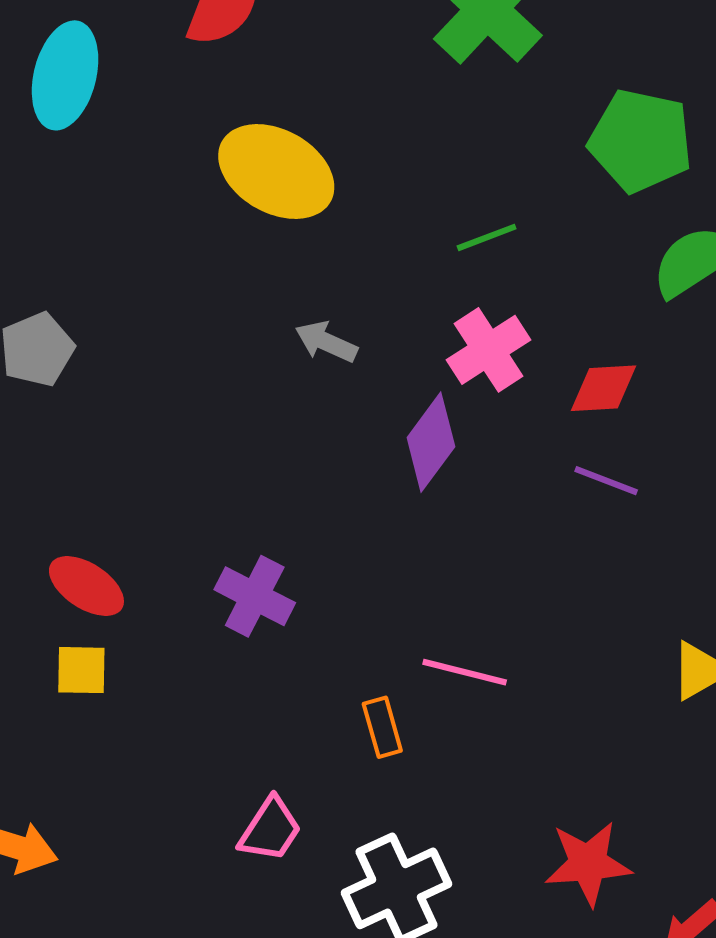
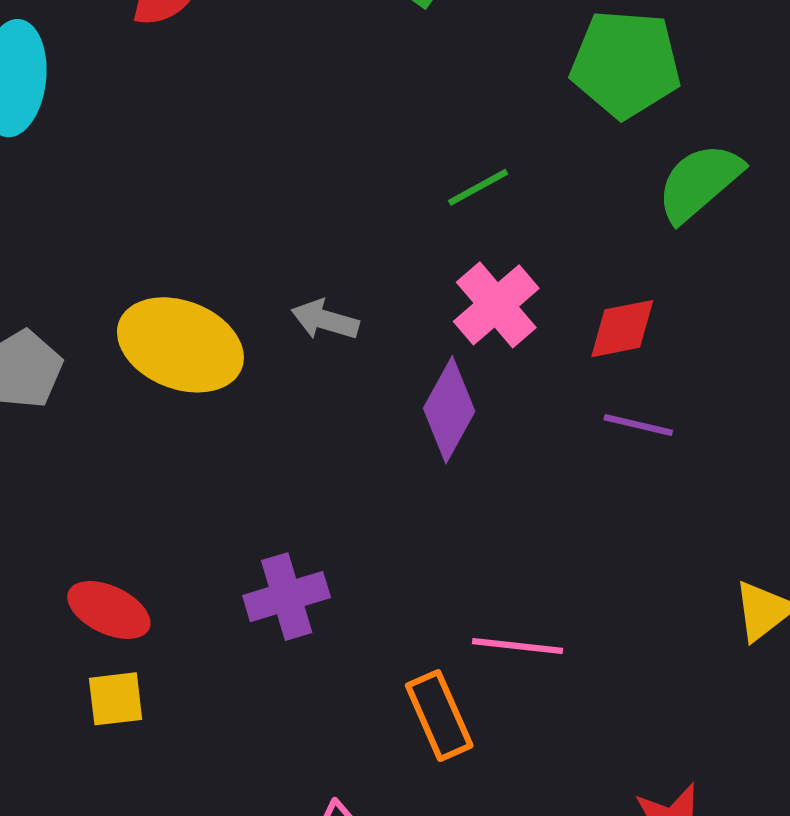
yellow ellipse: (276, 172) -> (180, 345), moved
purple cross: (255, 596) -> (287, 597), turned -36
orange rectangle: (382, 727) -> (439, 716), size x1.4

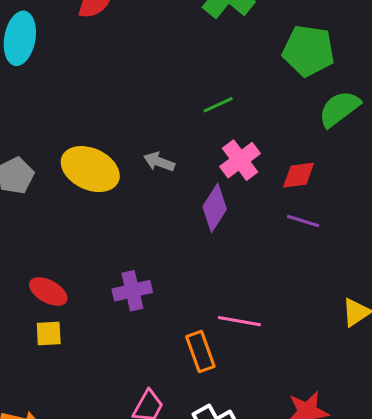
green line: (478, 187) -> (218, 105), moved

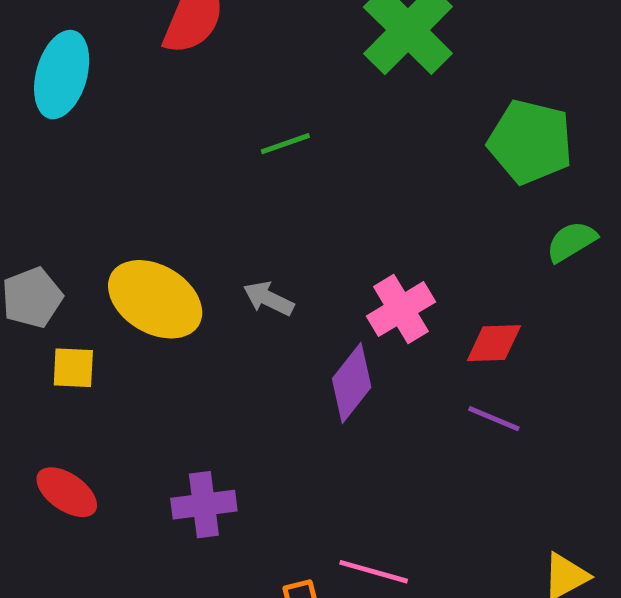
green line: (218, 105) -> (285, 144), moved
green semicircle: (339, 109) -> (571, 241), size x0.7
yellow square: (49, 334) -> (73, 368), moved

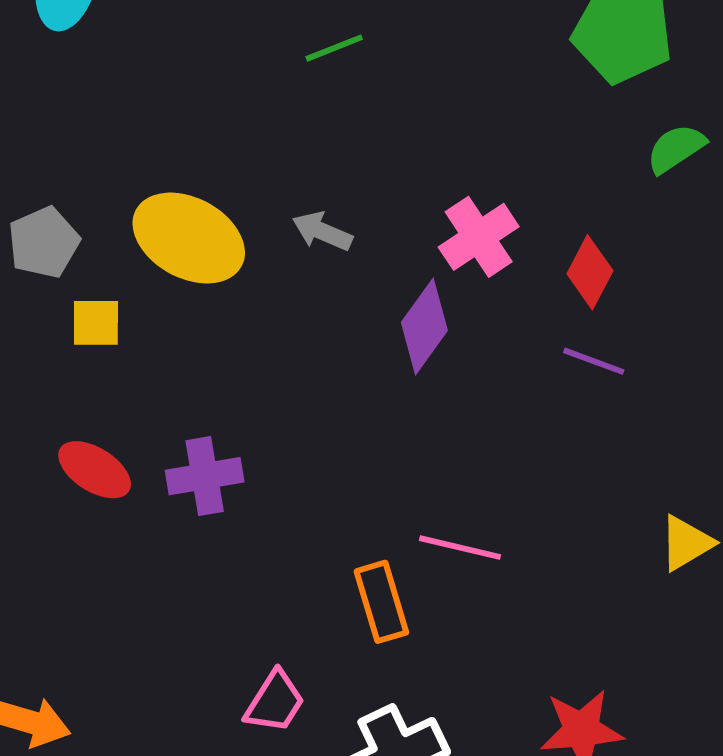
red diamond: (494, 343) -> (590, 272), turned -58
purple cross: (204, 505) -> (205, 476), moved

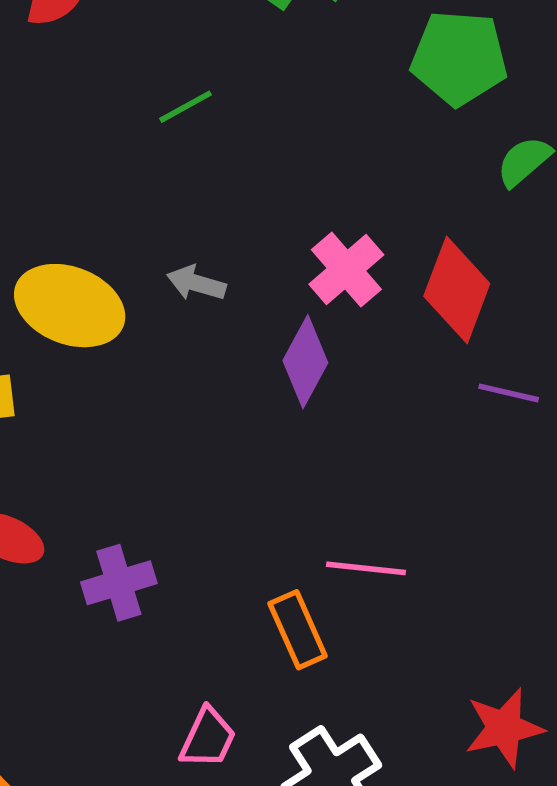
red diamond: (590, 272) -> (457, 290), size x1.5
purple line: (594, 361) -> (509, 393), moved
purple cross: (205, 476) -> (119, 583), moved

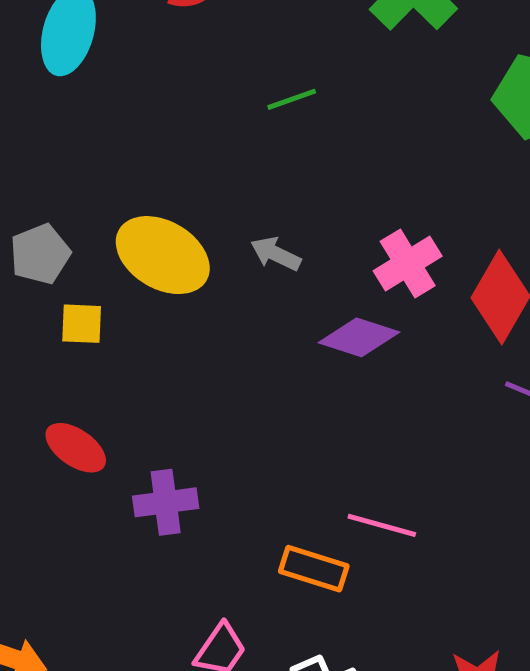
purple diamond: (305, 362) -> (359, 337), turned 70
orange rectangle: (298, 630) -> (314, 569), turned -58

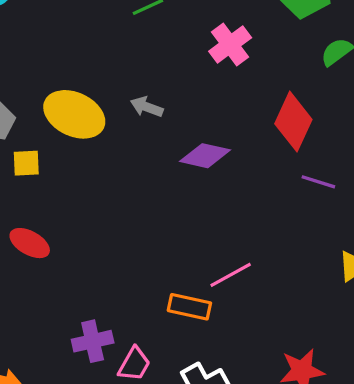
pink cross: (408, 263) -> (230, 44), moved
purple cross: (166, 502) -> (93, 341), moved
pink line: (382, 525) -> (231, 275), turned -39

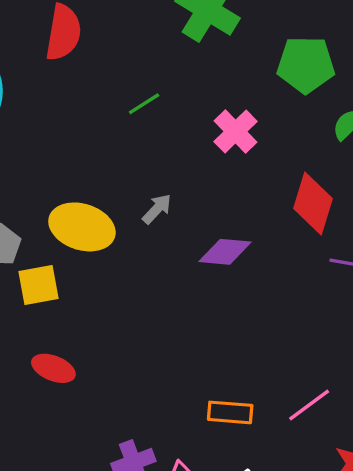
gray arrow: (147, 107) -> (157, 209), turned 120
yellow square: (26, 163) -> (39, 285), size x1.4
pink line: (231, 275) -> (309, 405), moved

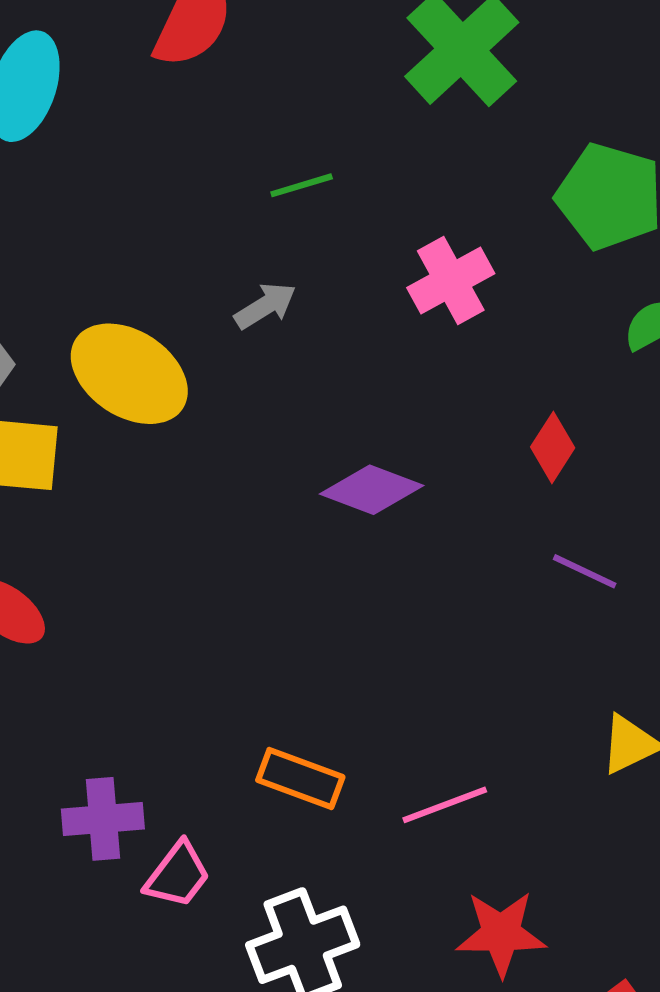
red diamond: (313, 203) -> (553, 447), size x0.6
gray arrow: (157, 209) -> (265, 306), moved

